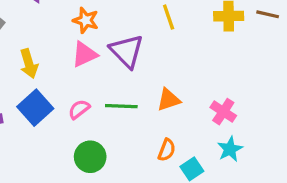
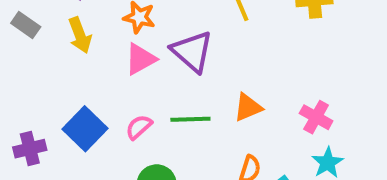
yellow arrow: (29, 64) -> (80, 35), moved

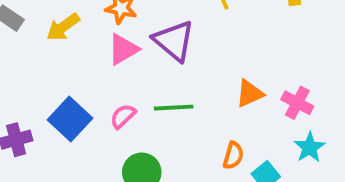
yellow arrow: (80, 35) -> (63, 27), turned 76
orange triangle: (248, 107) -> (250, 94), moved

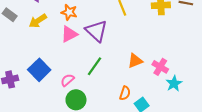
green line: (174, 108) -> (94, 66), turned -54
pink semicircle: (123, 116) -> (67, 80), moved
cyan star: (310, 147) -> (174, 83), moved

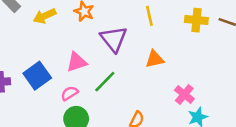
pink triangle: (69, 34) -> (77, 62), moved
orange triangle: (135, 61) -> (155, 59), moved

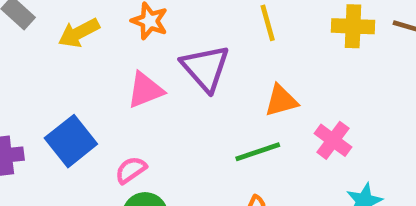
pink triangle: (77, 62) -> (145, 90), moved
green line: (105, 82) -> (258, 152), moved, turned 30
pink cross: (184, 94) -> (333, 140), moved

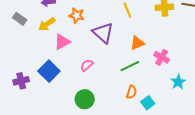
pink triangle: (145, 90) -> (62, 42), moved
pink semicircle: (131, 170) -> (87, 65), moved

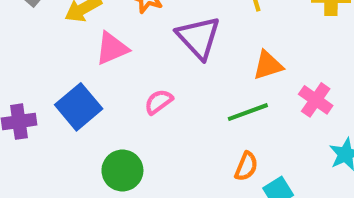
green circle: (85, 99) -> (122, 171), moved

